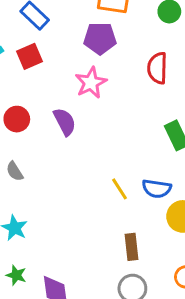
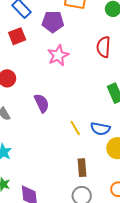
purple pentagon: (100, 38) -> (53, 22), moved
purple semicircle: (65, 122) -> (42, 103), moved

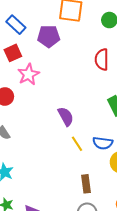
pink star: (58, 55) -> (28, 74), moved
purple semicircle: (42, 103) -> (66, 116), moved

